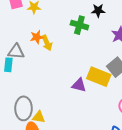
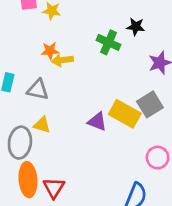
yellow arrow: (47, 43) -> (62, 60), turned 98
gray triangle: (16, 52) -> (38, 90), moved
yellow triangle: (39, 117) -> (42, 125), moved

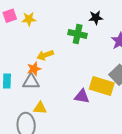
orange star: (50, 51) -> (34, 69), moved

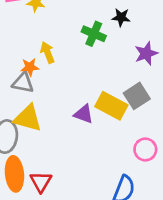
yellow arrow: (45, 55) -> (47, 52), turned 77
yellow triangle: (40, 108) -> (28, 118), size x1.6

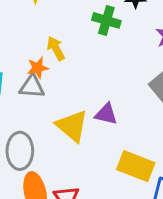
yellow rectangle: (111, 106) -> (136, 166), moved
yellow triangle: (28, 118) -> (72, 126), moved, turned 32

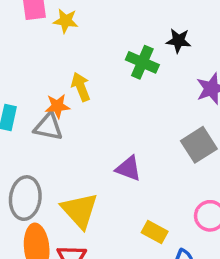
yellow triangle: (72, 126) -> (80, 210), moved
yellow rectangle: (136, 166) -> (155, 232), size x0.6

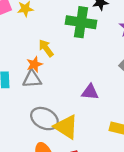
green cross: (142, 62) -> (81, 22), size x1.4
gray ellipse: (25, 198) -> (44, 119), moved, turned -56

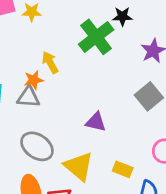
green cross: (81, 22) -> (96, 37), turned 36
yellow triangle: (66, 127) -> (79, 166), moved

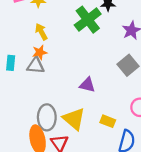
yellow arrow: (50, 62) -> (41, 32), moved
gray ellipse: (37, 146) -> (47, 117), moved, turned 55

